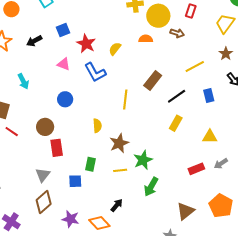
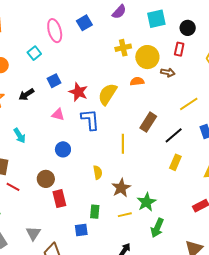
yellow semicircle: (115, 49) -> (107, 94), size x1.6
blue L-shape: (95, 72) -> (90, 120), turned -150
gray triangle: (43, 175) -> (33, 233), moved

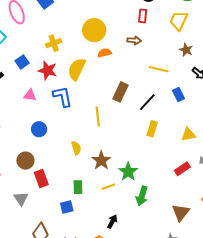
yellow cross: (123, 48) -> (54, 43), moved
yellow circle: (147, 57) -> (94, 30), moved
yellow line: (189, 104) -> (159, 69), turned 54
gray triangle: (33, 233) -> (21, 199), moved

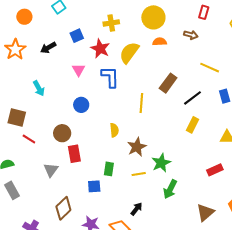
pink triangle: (30, 95) -> (78, 70), turned 40

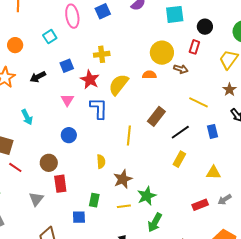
yellow circle: (153, 17) -> (162, 53), moved

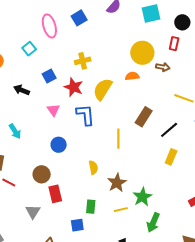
black arrow: (38, 77) -> (22, 90), turned 56

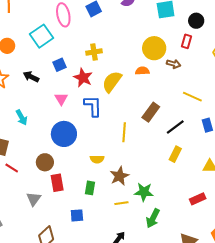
cyan square: (29, 49) -> (42, 36), size x1.6
blue circle: (59, 145) -> (64, 134), size x1.6
yellow semicircle: (93, 168) -> (97, 159), turned 96
green star: (142, 197) -> (144, 192), turned 30
green rectangle: (91, 207) -> (90, 188), moved

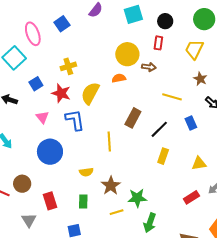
brown circle: (45, 162) -> (22, 184), moved

